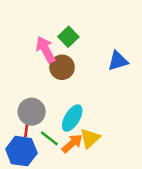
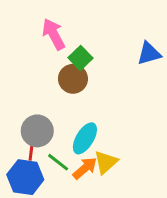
green square: (68, 37) -> (80, 58), moved
pink arrow: (46, 49) -> (54, 34), moved
blue triangle: (118, 61) -> (149, 53), moved

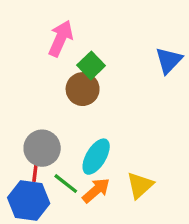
pink arrow: (54, 34) -> (61, 38), turned 52
blue triangle: (149, 53) -> (169, 60), turned -30
yellow triangle: (106, 162) -> (140, 185), moved

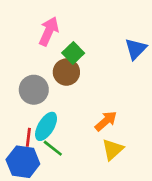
gray circle: (42, 148) -> (34, 90), moved
cyan ellipse: (96, 157) -> (46, 126), moved
orange arrow: (96, 190) -> (106, 121), moved

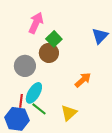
orange arrow: (106, 121) -> (83, 80), moved
yellow triangle: (113, 150) -> (69, 113), moved

